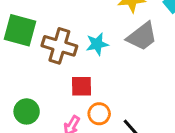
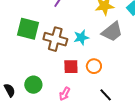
orange circle: (99, 114) -> (94, 66), moved

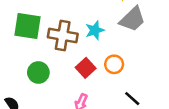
red square: (71, 67) -> (86, 68), turned -35
green circle: (33, 85) -> (38, 72), moved

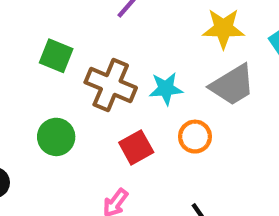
green square: (28, 26) -> (56, 56), size x0.7
orange circle: (114, 64) -> (195, 137), moved

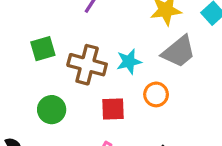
green square: (56, 56) -> (43, 49), turned -30
red square: (136, 147) -> (113, 109), turned 35

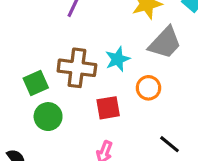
green square: (43, 49) -> (36, 83), moved

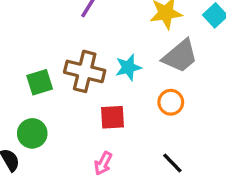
orange circle: (148, 88) -> (171, 102), moved
green circle: (48, 117) -> (32, 133), moved

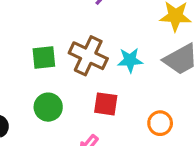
orange circle: (171, 102) -> (160, 123), moved
green circle: (32, 133) -> (48, 107), moved

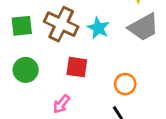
cyan star: (130, 60) -> (98, 28), turned 30

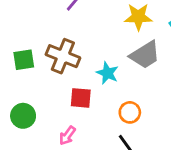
cyan star: (98, 28) -> (107, 73), moved
green circle: (26, 70) -> (23, 116), moved

